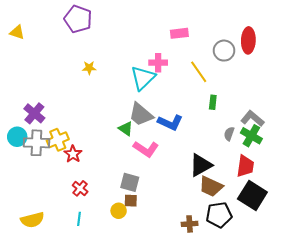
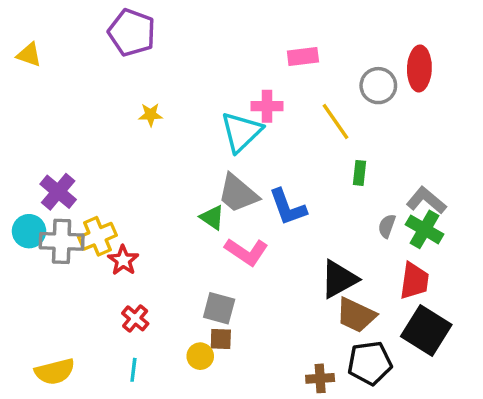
blue L-shape: (170, 123) -> (288, 207), turned 45

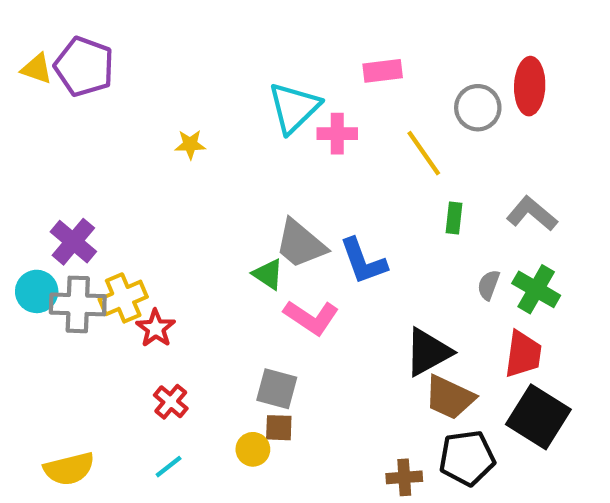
purple pentagon: (132, 33) -> (84, 67), moved
cyan triangle: (241, 132) -> (294, 108), moved
gray L-shape: (426, 200) -> (532, 214), moved
cyan line: (133, 370) -> (169, 467), turned 45

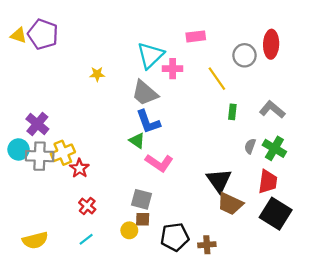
gray trapezoid: (300, 244) -> (145, 93), moved
blue L-shape: (363, 261) -> (148, 122), moved
black triangle: (428, 352) -> (219, 180), turned -36
black pentagon: (467, 458) -> (175, 237), moved

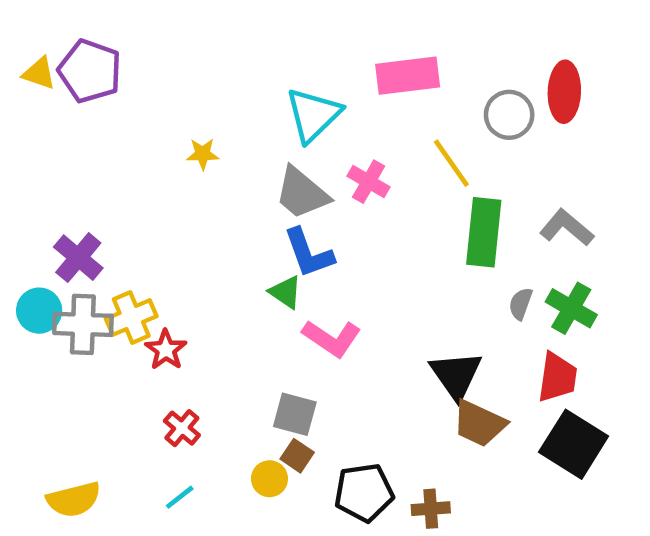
pink rectangle: (196, 36) -> (408, 76), size x1.5
pink cross: (173, 69) -> (369, 182), moved, turned 30
green rectangle: (232, 112) -> (484, 232), size x2.0
brown square: (143, 219) -> (297, 456), turned 32

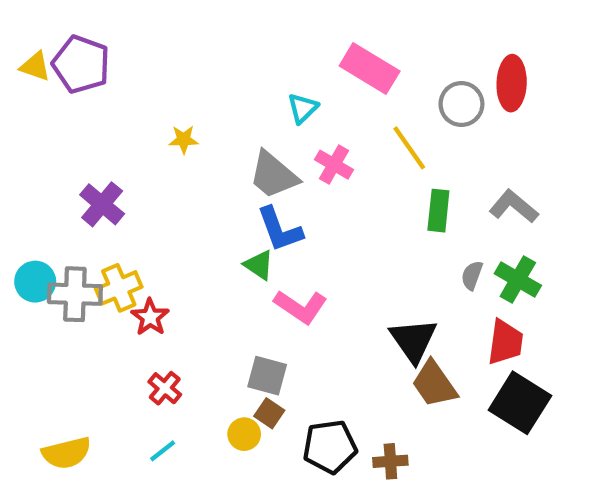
pink rectangle: (408, 76) -> (370, 68), turned 38
cyan triangle: (313, 115) -> (303, 108), moved, size x0.6
green rectangle: (484, 232) -> (438, 211), size x0.7
purple cross: (78, 258) -> (102, 204), moved
brown trapezoid: (479, 423) -> (434, 384), turned 30

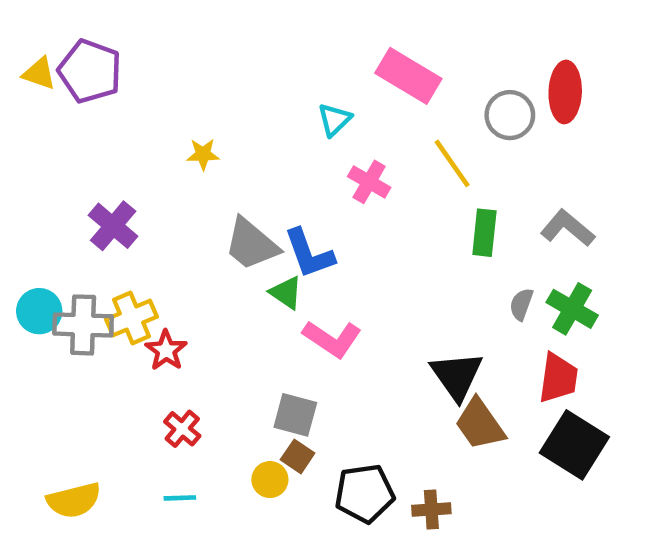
gray trapezoid: (273, 175) -> (251, 244), moved
cyan line: (163, 451) -> (180, 498), turned 36

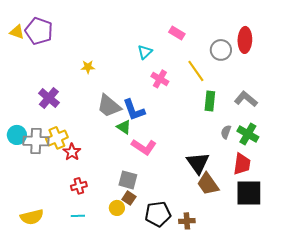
pink rectangle: (408, 76) -> (177, 33), size x0.6
red cross: (182, 429) -> (79, 186), turned 35
black square: (574, 445) -> (249, 193), turned -32

